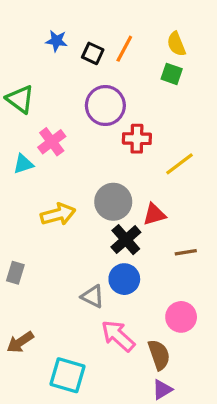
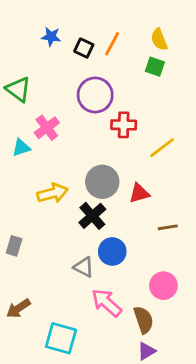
black cross: (126, 240) -> (92, 216), moved

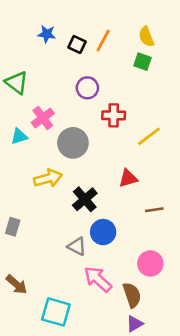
purple circle: (95, 95) -> (87, 88), size x0.7
gray circle: (102, 182) -> (73, 143), moved
brown arrow: (18, 308) -> (17, 284), turned -105

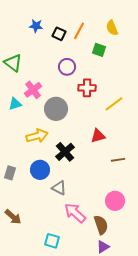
green square: (142, 62) -> (99, 50), moved
blue circle: (103, 232) -> (40, 170), moved
cyan square: (56, 312) -> (52, 241), moved, size x0.7

